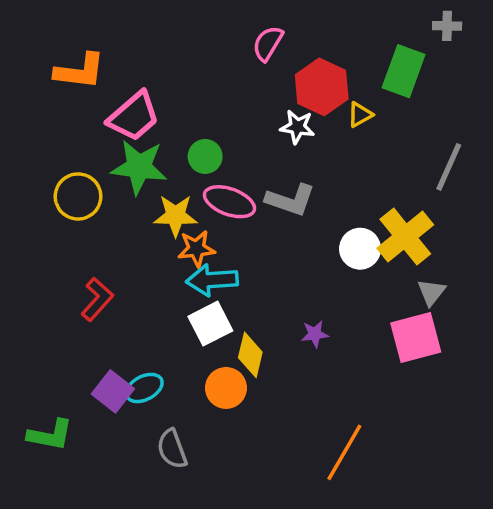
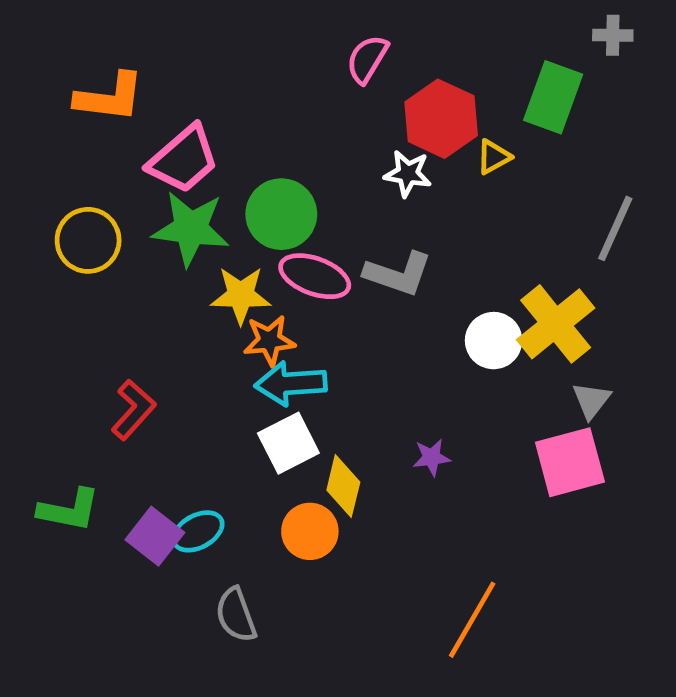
green circle: (205, 156) -> (281, 214), size x1.5
yellow circle: (78, 196) -> (88, 240), moved
green L-shape: (50, 435) -> (69, 510), moved

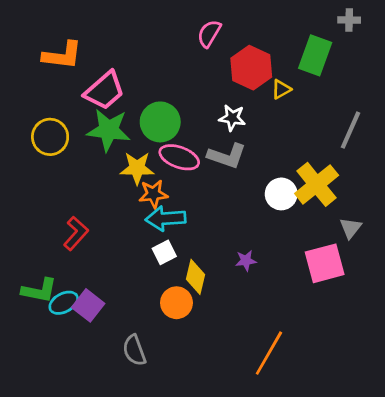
white star: (408, 174) -> (232, 118), moved
gray triangle: (591, 400) -> (350, 228), moved
white square: (288, 443) -> (164, 252), size x0.7
cyan ellipse: (198, 531) -> (64, 303), moved

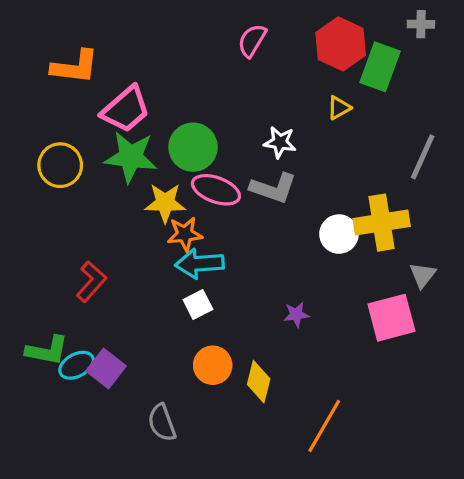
red hexagon: (251, 68) -> (341, 44), moved
yellow cross: (317, 184) -> (382, 223), turned 30
yellow diamond: (196, 277) -> (259, 382), moved

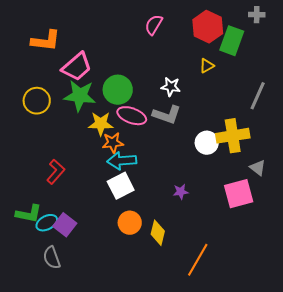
gray triangle: (423, 275) -> (258, 168), turned -30
white square: (198, 305) -> (121, 186), size x1.5
gray semicircle: (162, 423) -> (52, 258), moved

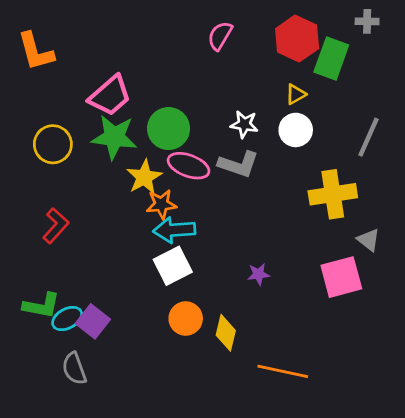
orange L-shape: (46, 41) -> (36, 51), moved, turned 68
yellow star: (101, 124) -> (144, 177), turned -30
white circle: (207, 143) -> (296, 130), moved
red L-shape: (56, 172) -> (56, 226), moved
orange line: (198, 260) -> (283, 371), turned 72

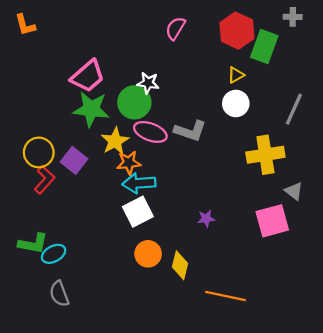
orange L-shape: (36, 51) -> (25, 25), moved, size x0.7
white star: (244, 124) -> (148, 83), moved
yellow circle: (53, 144) -> (39, 152), moved
purple square: (93, 321) -> (74, 160), moved

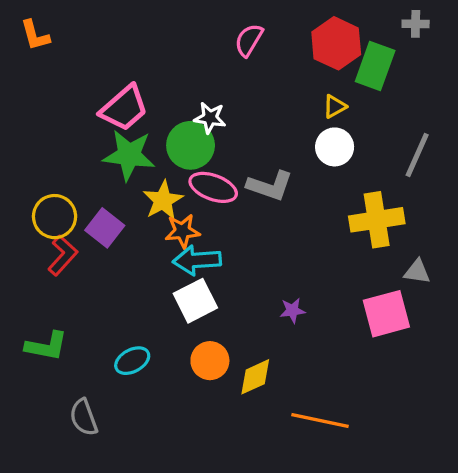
gray triangle: (294, 191) -> (417, 272), turned -30
cyan ellipse: (54, 254) -> (132, 361), moved
yellow diamond: (180, 265) -> (255, 377), turned 52

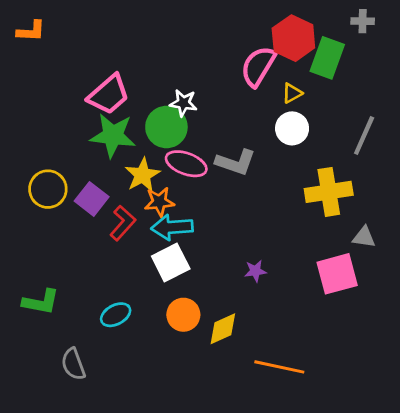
orange L-shape: (35, 35) -> (31, 31), turned -72
pink semicircle: (249, 40) -> (258, 66), moved, size x1.4
red L-shape: (63, 255) -> (123, 223), moved

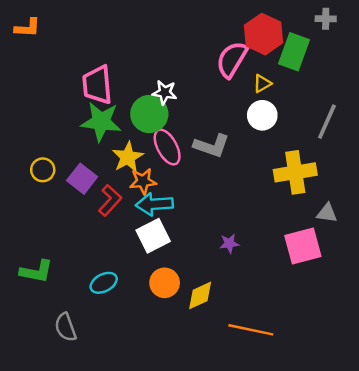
pink trapezoid: (109, 95) -> (97, 85), turned 126
pink ellipse: (186, 164) -> (167, 147), turned 42
yellow circle: (48, 189) -> (43, 170), size x0.7

